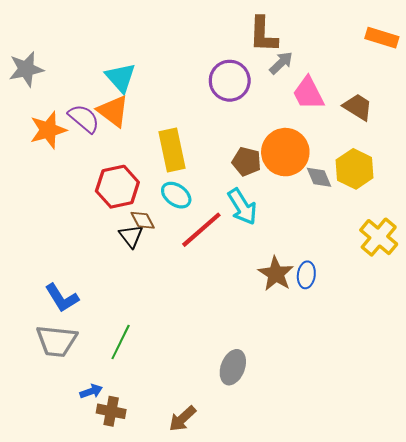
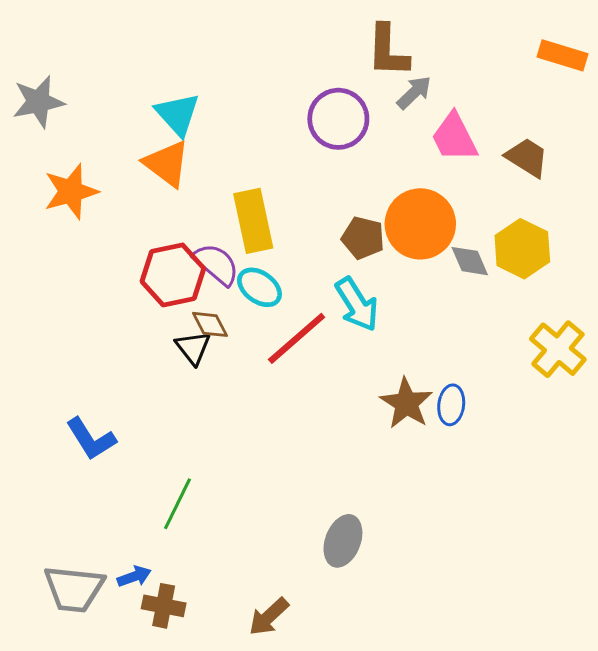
purple semicircle: (84, 118) -> (216, 264), moved
gray trapezoid: (57, 341) -> (74, 589), moved

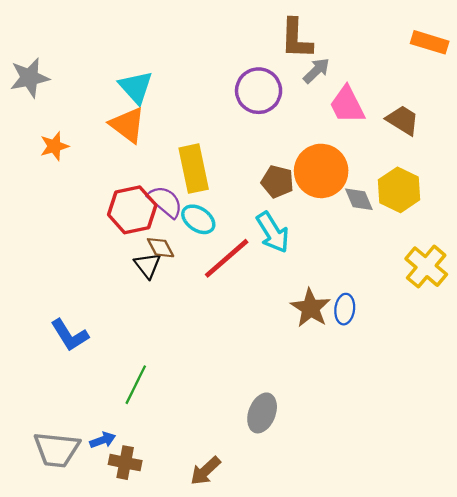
orange star: (71, 191) -> (54, 146), size x0.7

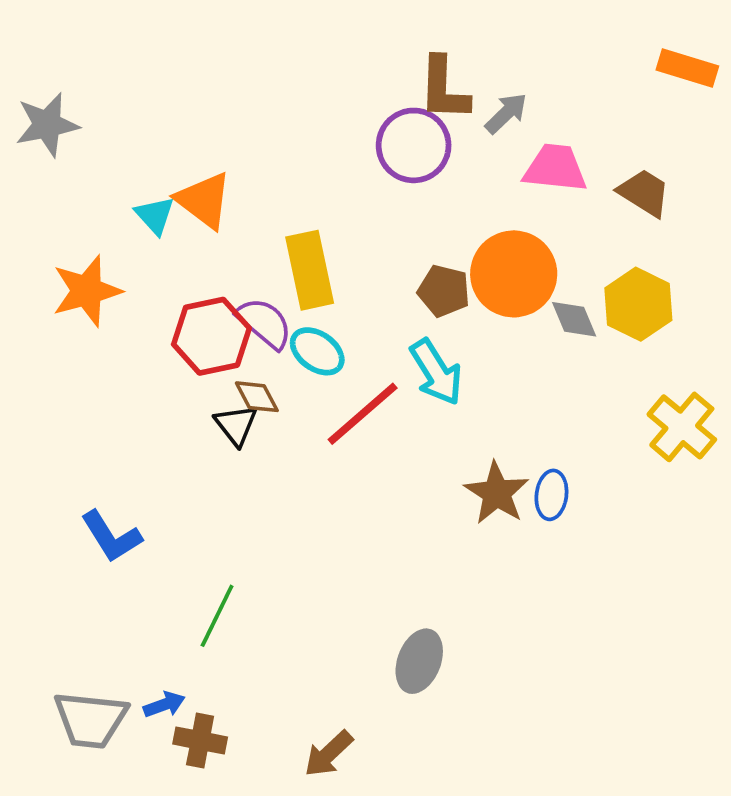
brown L-shape: (296, 39) -> (444, 89), moved
cyan triangle: (136, 87) -> (155, 215), moved, size x0.7
pink trapezoid: (347, 105) -> (555, 168), turned 123
orange star: (54, 146) -> (87, 291), moved, size x1.5

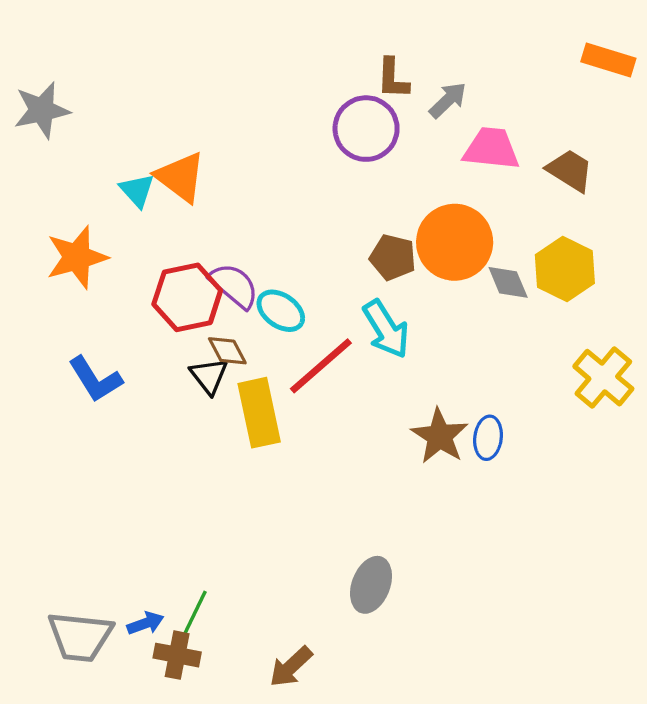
brown L-shape: (444, 89) -> (393, 78), size x0.7
yellow rectangle: (310, 270) -> (259, 413), moved
blue L-shape: (111, 536) -> (95, 379), moved
green line: (217, 616) -> (192, 618), moved

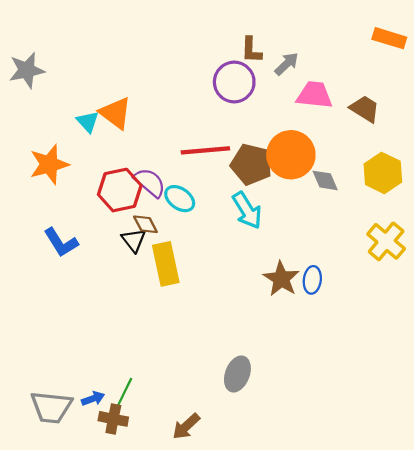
brown pentagon: (393, 257) -> (251, 164), size x1.4
yellow hexagon: (565, 269) -> (383, 173), moved
red line: (321, 366) -> (205, 150), moved, turned 36

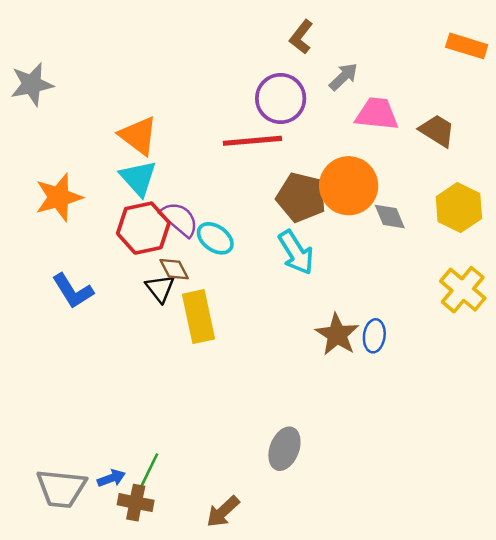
brown L-shape: (251, 50) -> (301, 37), moved, turned 36
cyan triangle: (88, 122) -> (138, 178), moved, size x1.4
red line: (205, 150) -> (252, 141), moved

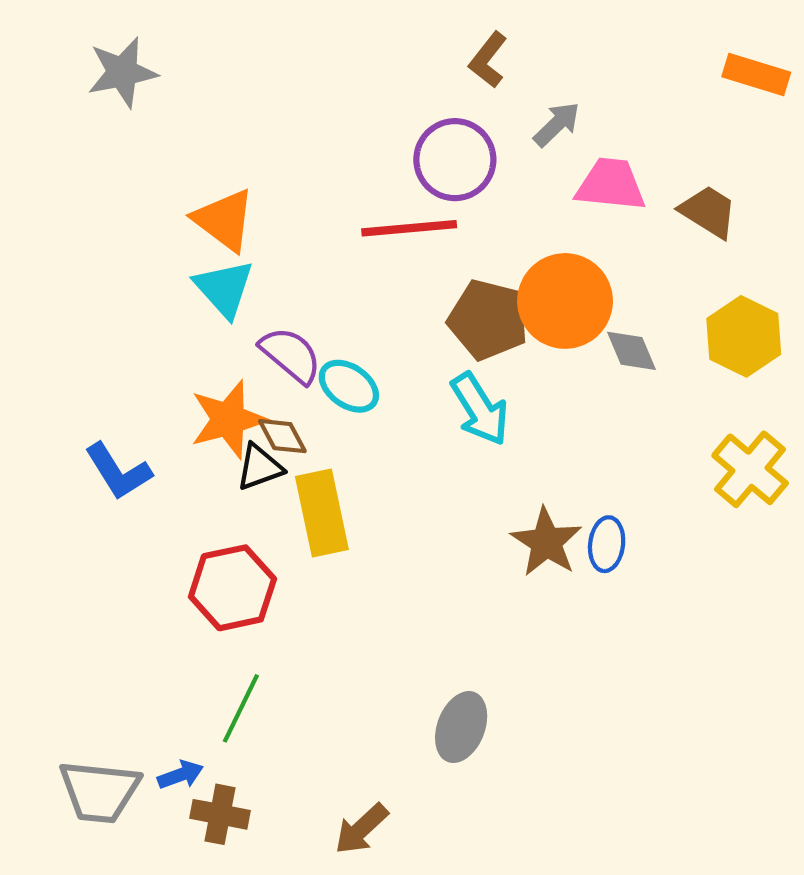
gray star: (32, 84) -> (122, 72), moved
orange star: (59, 197) -> (228, 419), moved
red hexagon: (143, 228) -> (232, 588), moved
black triangle: (160, 288) -> (260, 467), turned 48
green line: (147, 474) -> (241, 708), moved

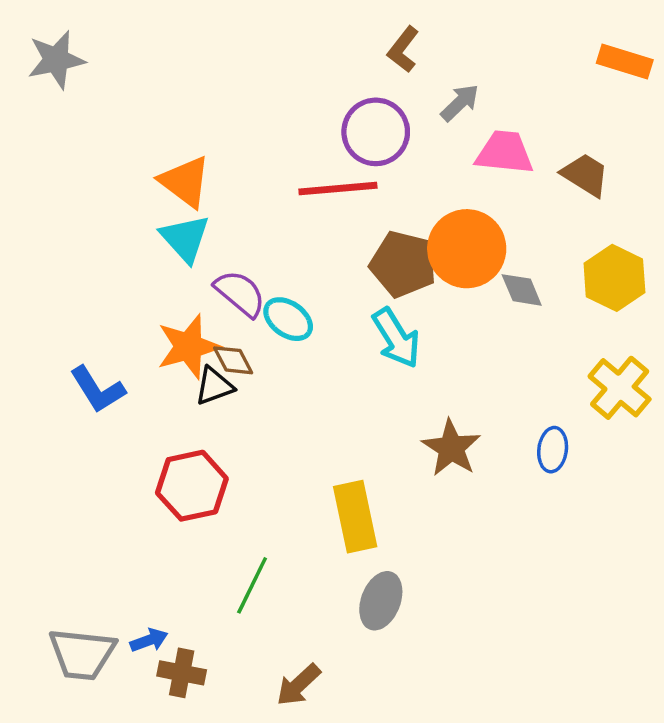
gray star: (122, 72) -> (56, 60), moved
yellow rectangle: (322, 513) -> (355, 517), moved
blue ellipse: (607, 544) -> (553, 450), moved
green line: (241, 708) -> (252, 585), moved

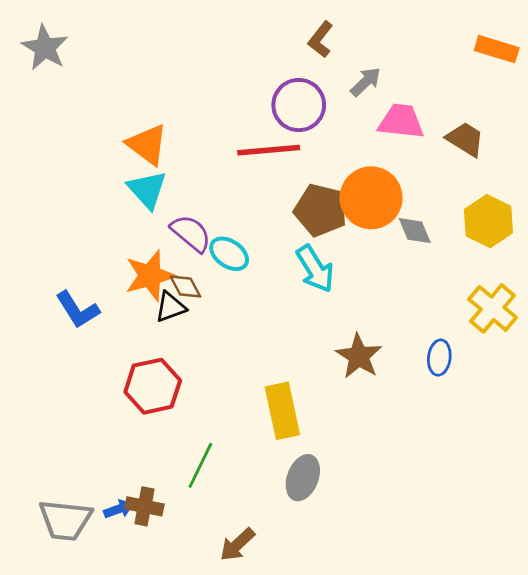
gray star: (56, 60) -> (45, 48), turned -30
brown cross: (182, 673) -> (144, 506), moved

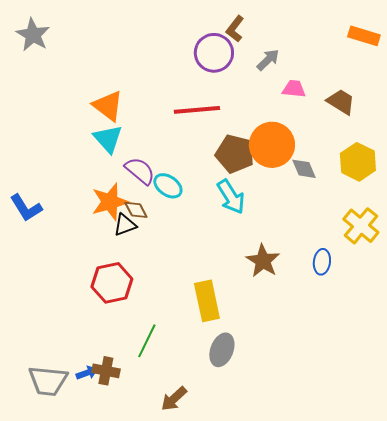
purple circle: (299, 105) -> (214, 53), moved
pink trapezoid: (401, 121) -> (294, 89), size x0.7
blue L-shape: (78, 310) -> (26, 208), moved

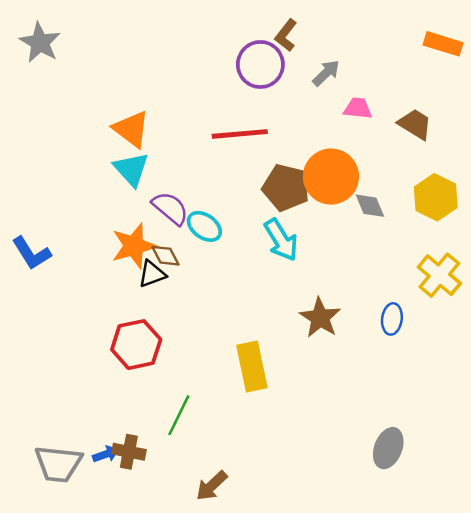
gray ellipse: (222, 350) -> (388, 448), moved

